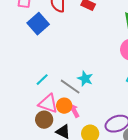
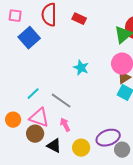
cyan star: (85, 79) -> (81, 68), moved
orange circle: (64, 106) -> (13, 120), moved

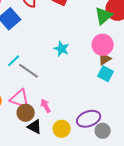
cyan line: (33, 94) -> (14, 61), moved
gray line: (61, 101) -> (29, 71), moved
brown circle: (35, 134) -> (26, 113), moved

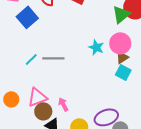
cyan star: (62, 49) -> (96, 47), moved
gray line: (29, 71) -> (53, 58), moved, turned -35
pink triangle: (20, 99) -> (37, 97), turned -40

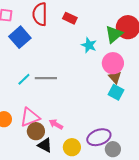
cyan star: (96, 47) -> (89, 45), moved
brown triangle: (122, 57) -> (115, 77), turned -40
pink arrow: (63, 104) -> (56, 124), turned -32

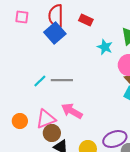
blue square: (20, 37) -> (55, 33), moved
pink arrow: (56, 124) -> (72, 111), moved, size x1.5

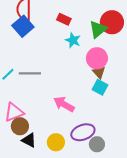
red rectangle: (86, 20) -> (64, 19), moved
pink arrow: (72, 111) -> (64, 104), moved

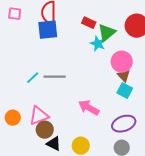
blue square: (23, 26) -> (48, 30), turned 35
green triangle: (98, 29) -> (107, 33), moved
purple ellipse: (83, 132) -> (124, 124), moved

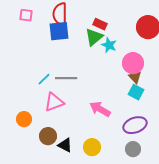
green triangle: (107, 33) -> (94, 37), moved
pink triangle: (39, 116) -> (54, 102), moved
brown circle: (45, 130) -> (48, 136), moved

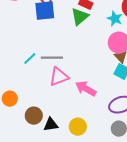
cyan star: (109, 45) -> (115, 19), moved
pink triangle: (54, 102) -> (59, 77), moved
black triangle: (65, 145) -> (51, 125), turned -35

